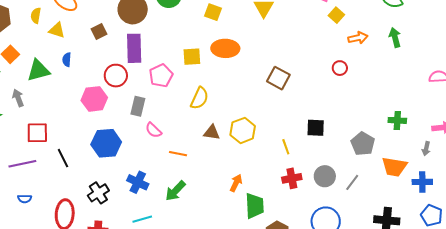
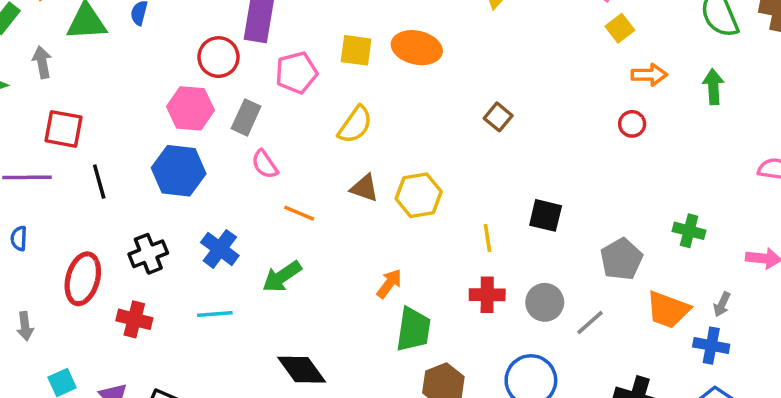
red circle: (340, 68) -> (632, 124), moved
brown square: (278, 78) -> (498, 117), size x0.7
pink hexagon: (94, 99) -> (190, 108), moved
gray arrow: (426, 149) -> (722, 304), moved
blue semicircle: (25, 199) -> (19, 238), turned 80

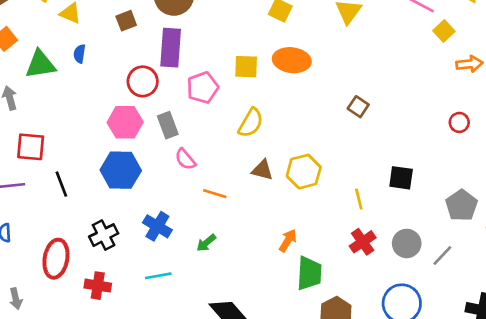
gray rectangle: (246, 117) -> (168, 125), turned -40
red circle: (632, 124) -> (459, 122), moved
green arrow: (282, 277) -> (206, 243), size x0.7
red cross: (487, 295) -> (363, 242), turned -30

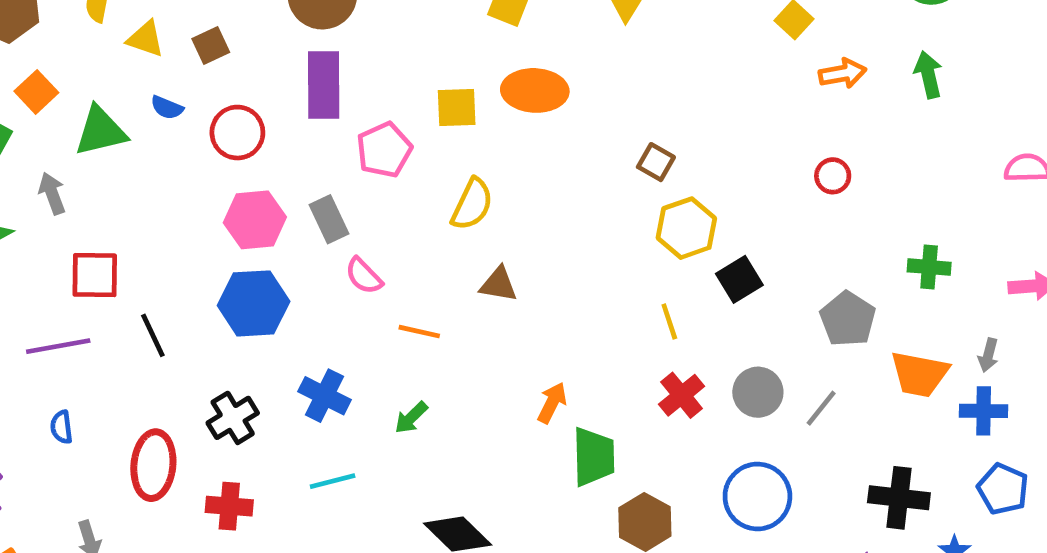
brown square: (126, 21) -> (211, 46), moved
blue semicircle: (80, 54) -> (167, 108), turned -72
red circle: (143, 81) -> (237, 133), moved
yellow hexagon: (304, 172) -> (686, 228), moved
black square: (401, 178) -> (739, 279), turned -35

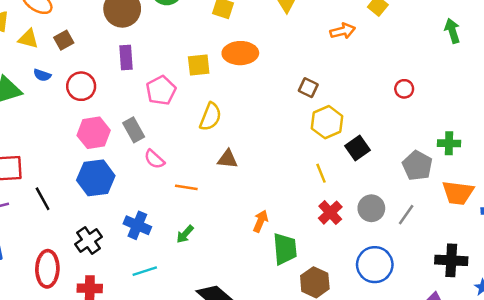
orange arrow: (842, 73) -> (343, 31), moved
purple rectangle: (324, 85) -> (126, 58), size x0.7
green cross: (929, 267) -> (449, 143), moved

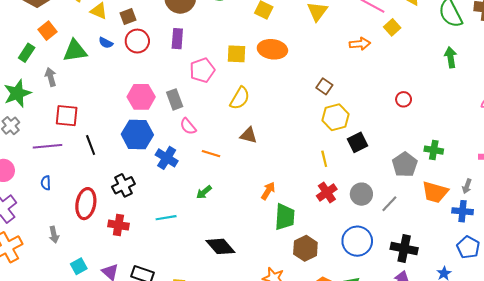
red circle: (81, 86) -> (137, 41), moved
blue cross: (137, 225) -> (167, 158), moved
black cross: (451, 260) -> (404, 249), moved

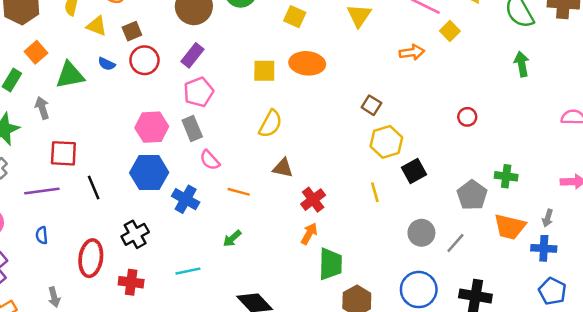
purple rectangle: (177, 39) -> (192, 55), turned 36
pink pentagon: (202, 70) -> (199, 92), moved
red cross: (327, 192) -> (313, 200), moved

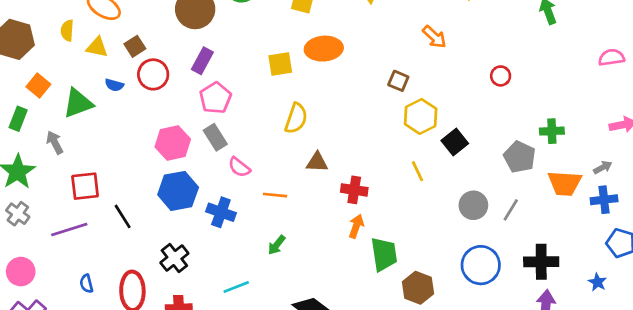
orange arrow: (412, 52) -> (434, 37), moved, turned 60
red cross: (313, 200) -> (354, 190), turned -35
gray arrow: (548, 218) -> (603, 167), turned -126
blue semicircle: (42, 235) -> (86, 284), moved

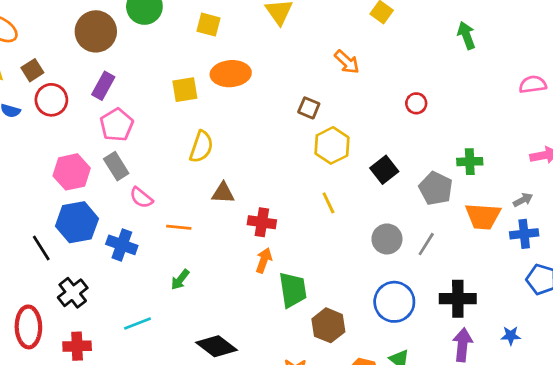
black square: (455, 142) -> (384, 170), moved
black line: (123, 216) -> (41, 248), moved
blue star: (597, 282) -> (511, 336), moved, turned -30

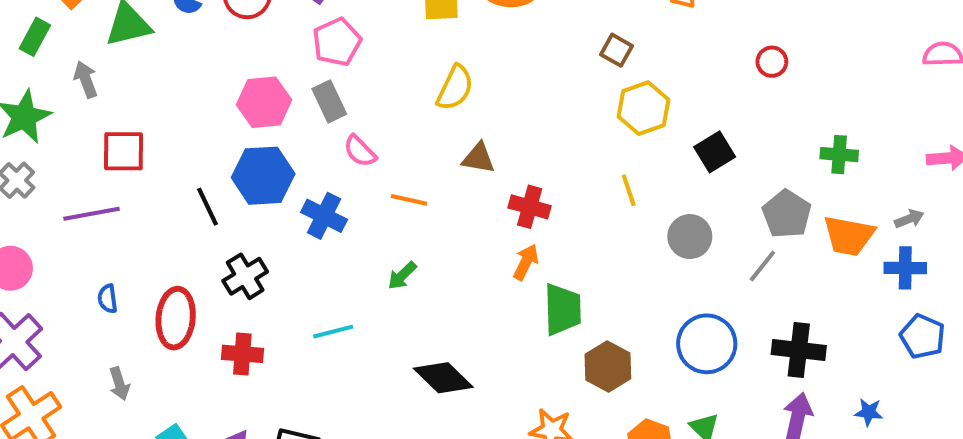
gray pentagon: (436, 188) -> (787, 214), moved
gray circle: (387, 239) -> (690, 237), moved

